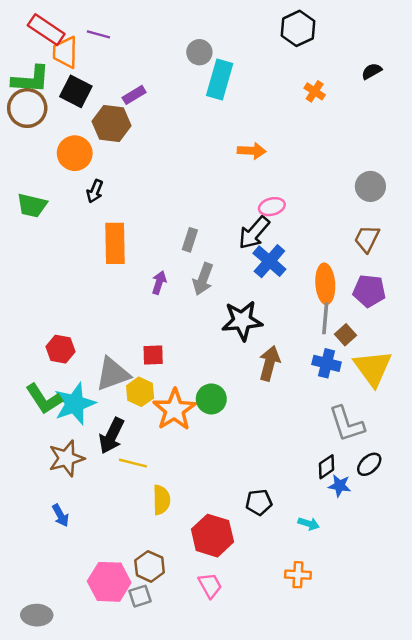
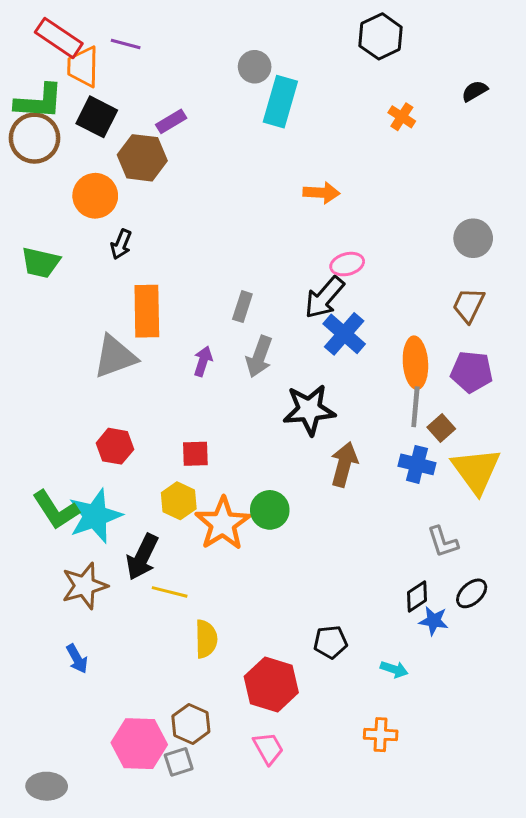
red hexagon: (60, 349) -> (115, 446), moved
gray triangle: (113, 374) -> (115, 357), moved
gray L-shape: (347, 424) -> (443, 542), size x0.7

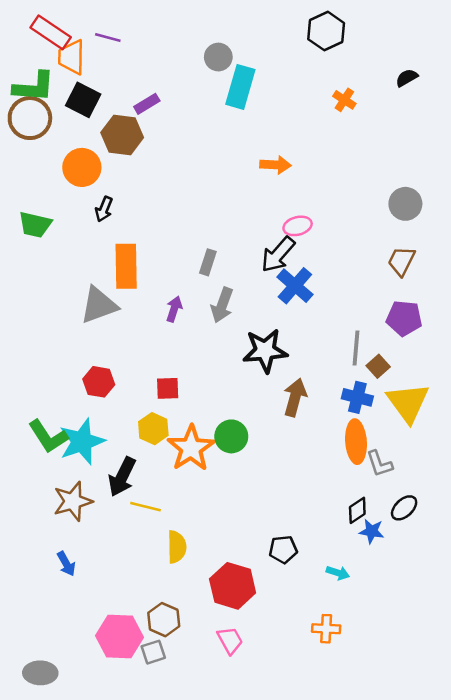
orange ellipse: (415, 363) -> (356, 442), moved

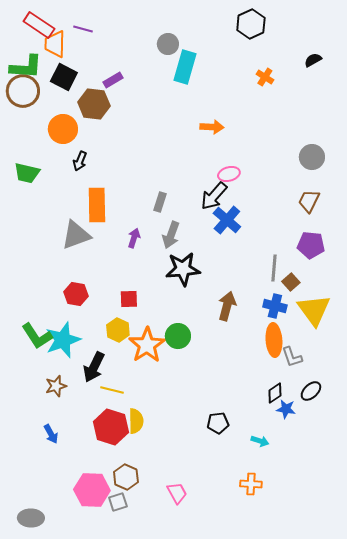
black star: (265, 351) -> (183, 269), moved
brown star: (73, 501) -> (56, 386), size x0.7
red hexagon: (233, 586) -> (111, 427), moved

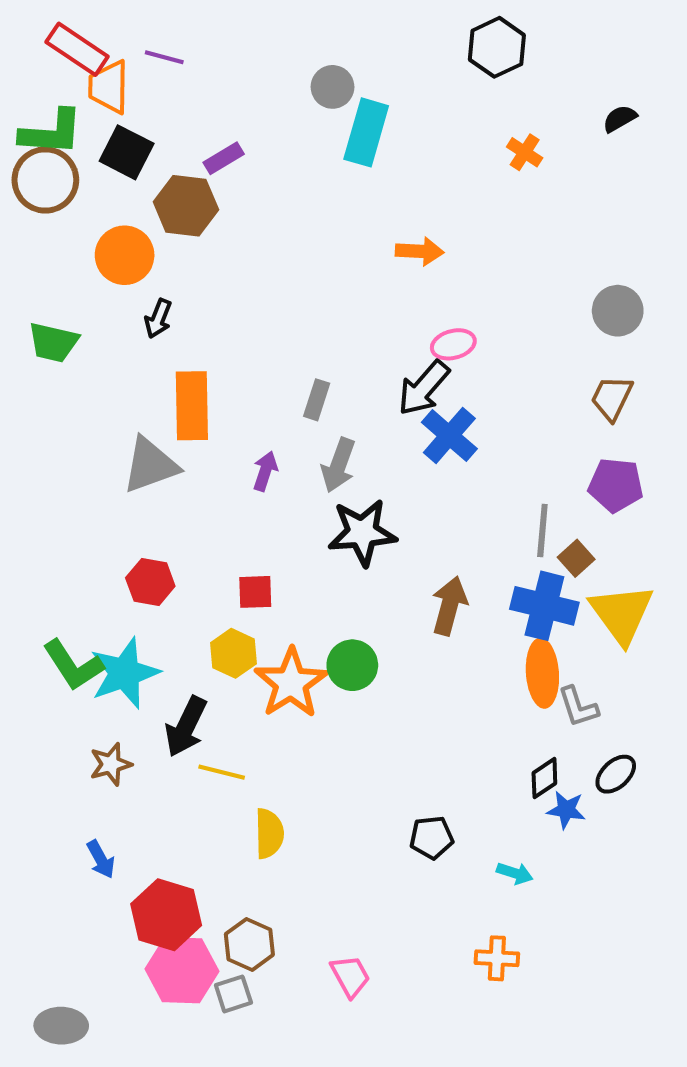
blue cross: (275, 306) -> (544, 606), size x1.4
red hexagon: (111, 427) -> (166, 915), moved

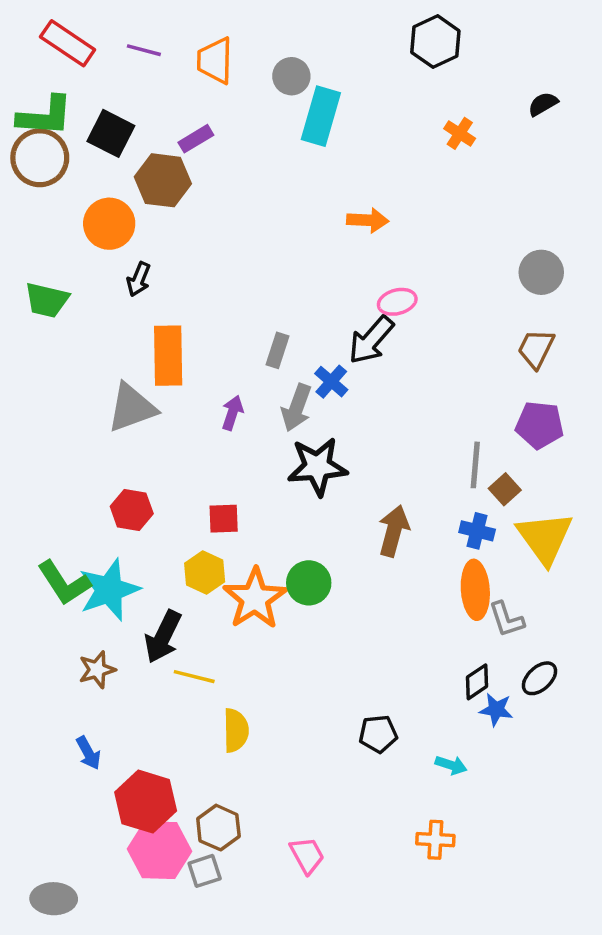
orange trapezoid: (109, 87) -> (215, 61), moved
blue cross: (449, 435) -> (331, 382), moved, size x0.7
blue cross: (544, 606) -> (477, 531), size x0.6

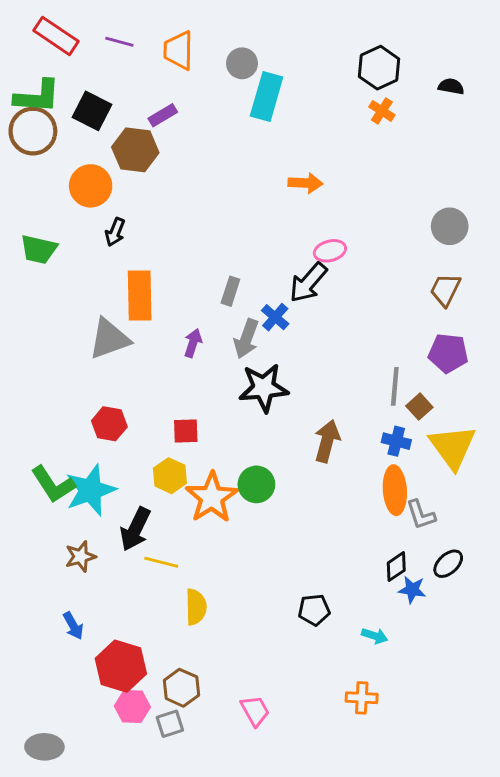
black hexagon: (435, 42) -> (379, 68), moved
black semicircle: (543, 104) -> (451, 86), turned 40
pink hexagon: (159, 850) -> (132, 706), size x0.7

